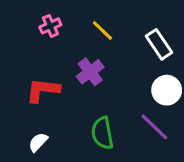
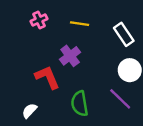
yellow line: (102, 31) -> (80, 24), turned -36
red L-shape: (43, 90) -> (47, 77), moved, turned 60

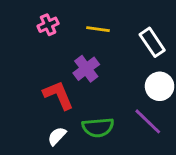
green semicircle: (80, 104) -> (98, 127), turned -85
white semicircle: (29, 111) -> (57, 136), moved

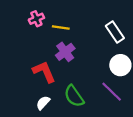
yellow line: (98, 29) -> (61, 28), moved
green semicircle: (98, 127) -> (74, 96), turned 60

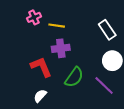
purple cross: (65, 52) -> (61, 48), turned 30
green semicircle: (74, 96) -> (74, 77), moved, turned -110

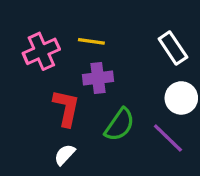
pink cross: (34, 17) -> (41, 51), moved, size x1.5
red L-shape: (41, 67) -> (66, 108), turned 35

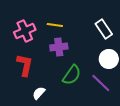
red L-shape: (66, 108) -> (25, 65), moved

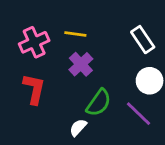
purple cross: (59, 47) -> (81, 64), turned -36
white semicircle: (39, 93) -> (78, 127), moved

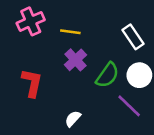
pink cross: (34, 42) -> (31, 21), moved
green semicircle: (99, 103) -> (107, 75), moved

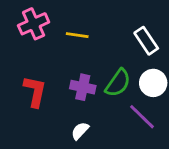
purple cross: (75, 60) -> (83, 87), moved, turned -35

